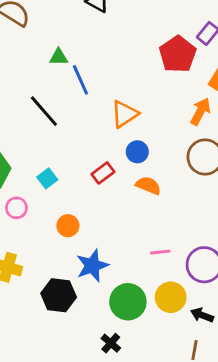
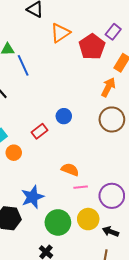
orange triangle: (125, 114) -> (60, 33), moved
orange semicircle: (148, 185) -> (70, 170), moved
orange circle: (68, 226) -> (14, 153), moved

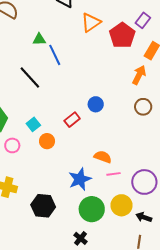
brown circle: (112, 119) -> (143, 107), size x0.7
blue star: (32, 197) -> (80, 179), moved

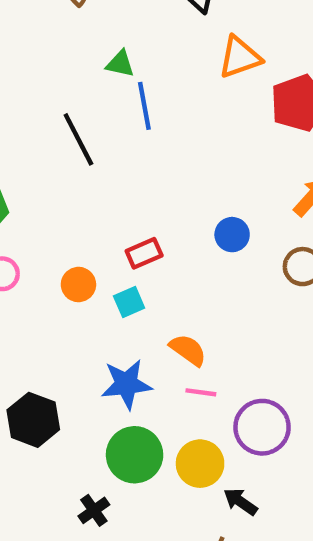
blue circle: (96, 104) -> (232, 235), moved
cyan square: (33, 124) -> (129, 302), moved

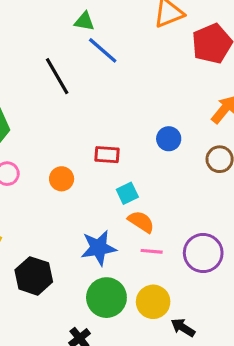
blue line: (144, 106) -> (103, 50), turned -36
red rectangle: (144, 253) -> (107, 155), turned 30
cyan square: (129, 302) -> (127, 193), moved
purple circle: (262, 427) -> (203, 253), moved

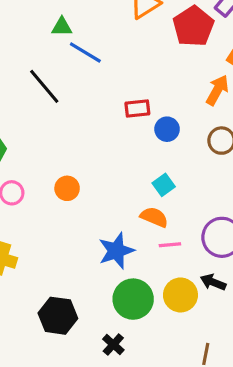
red rectangle: (107, 155) -> (137, 109), moved
cyan square: (127, 193) -> (164, 185), moved
black hexagon: (34, 276) -> (58, 316), moved
black arrow: (183, 327) -> (213, 282), moved

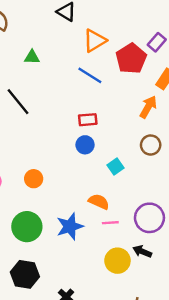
blue line: (85, 53) -> (90, 75), moved
blue circle: (167, 129) -> (85, 145), moved
cyan square: (164, 185) -> (116, 166), moved
green circle: (133, 299) -> (27, 227), moved

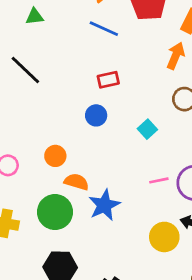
blue circle: (85, 145) -> (96, 115), moved
orange semicircle: (99, 202) -> (77, 182), moved
pink line: (110, 223) -> (159, 180), moved

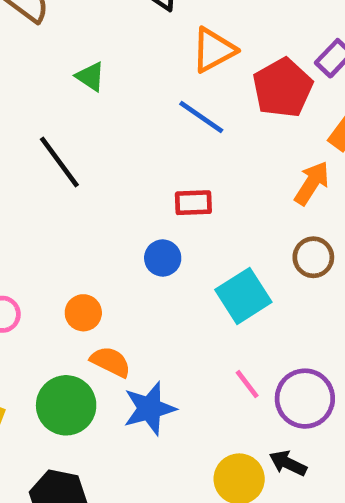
green triangle: (35, 17) -> (90, 76), turned 30
cyan square: (147, 129) -> (243, 296), size x1.6
pink line: (159, 180) -> (247, 384), turned 54

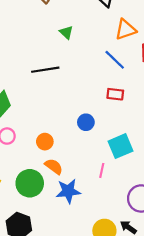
black line: (59, 162) -> (45, 70), turned -72
red rectangle: (193, 203) -> (115, 94), moved
pink line: (247, 384) -> (102, 170), moved, turned 40

